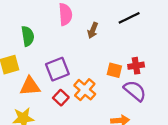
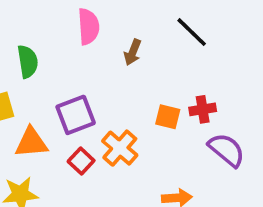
black line: (129, 18) -> (192, 32), turned 70
purple semicircle: (135, 91) -> (227, 150), moved

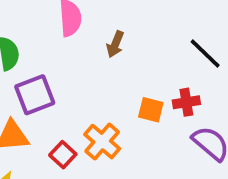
black line: (192, 32) -> (205, 54), moved
purple square: (76, 115) -> (35, 95), moved

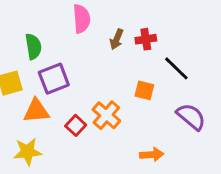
black line: (205, 54) -> (176, 68), moved
red cross: (186, 102) -> (146, 39), moved

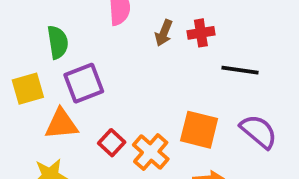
black line: (176, 68) -> (240, 70), turned -36
orange square: (144, 90) -> (199, 130), moved, size x1.5
orange cross: (106, 115) -> (151, 152), moved

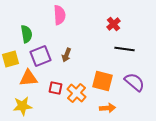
brown arrow: (164, 33) -> (66, 55), moved
red cross: (201, 33) -> (114, 24), moved, turned -32
red square: (112, 143) -> (56, 88), turned -32

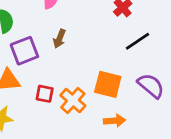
black line: (124, 49) -> (137, 41), turned -42
brown arrow: (66, 55) -> (59, 39), moved

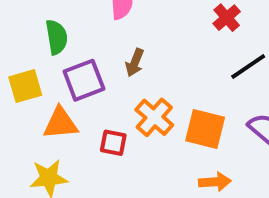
orange cross: (73, 101) -> (154, 117), moved

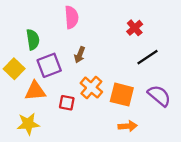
yellow square: (25, 86) -> (14, 69), turned -30

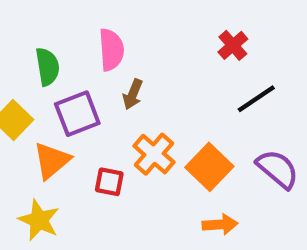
pink semicircle: (71, 17) -> (111, 50), moved
orange triangle: (35, 91) -> (52, 160), turned -35
orange square: (122, 95) -> (209, 167), turned 30
yellow star: (28, 124) -> (39, 220), turned 30

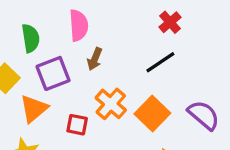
black line: (256, 99) -> (160, 62), moved

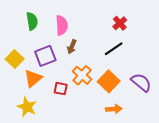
green semicircle: (31, 38) -> (32, 21), moved

